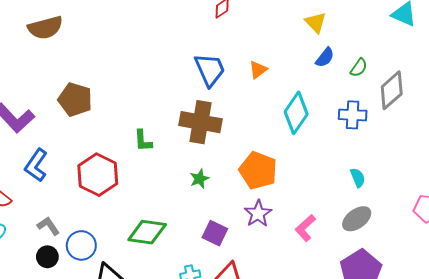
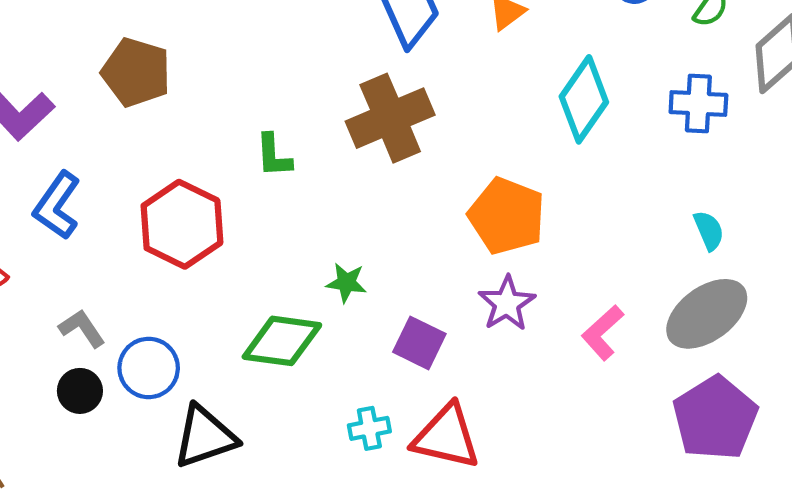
brown cross: (201, 122) -> (390, 118), turned -33
green star: (199, 179) -> (346, 283), moved, turned 30
gray ellipse: (357, 219) -> (707, 314), size x1.4

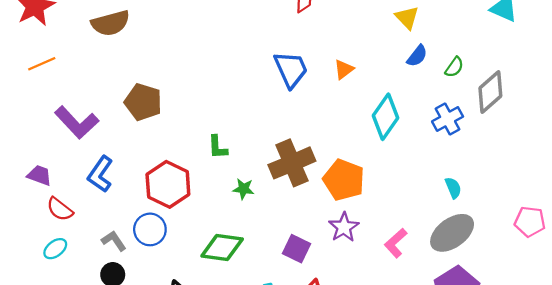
blue cross: (698, 103) -> (448, 119), turned -32
brown cross: (390, 118) -> (292, 163), moved
green star: (346, 283) -> (243, 189), moved
blue circle: (149, 368) -> (150, 229), moved

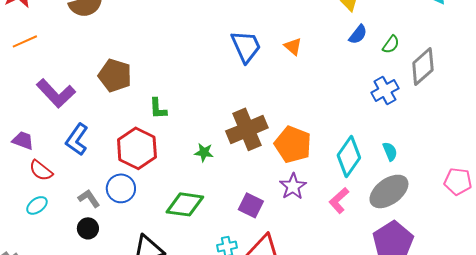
orange triangle: (344, 69) -> (293, 46), turned -42
cyan diamond: (386, 117) -> (349, 156), moved
green L-shape: (218, 147) -> (158, 108), moved

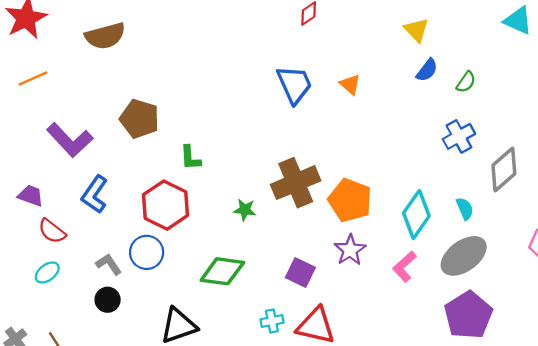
gray diamond: (423, 66) -> (504, 170), moved

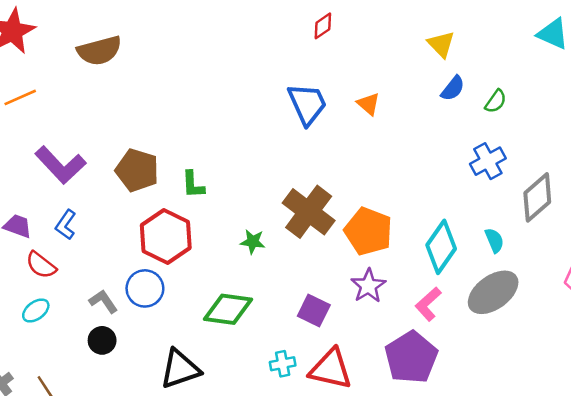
brown pentagon: (139, 119) -> (137, 170), moved
brown cross: (296, 183) -> (309, 212), turned -30
blue L-shape: (95, 194) -> (66, 225), moved, size x0.7
purple pentagon: (468, 315) -> (411, 357), moved

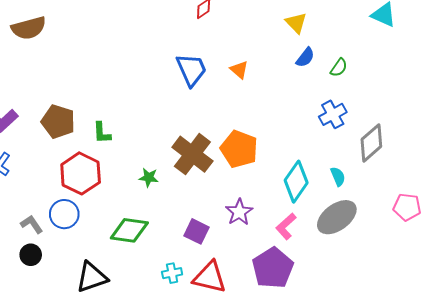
orange pentagon: (368, 231) -> (239, 149), moved

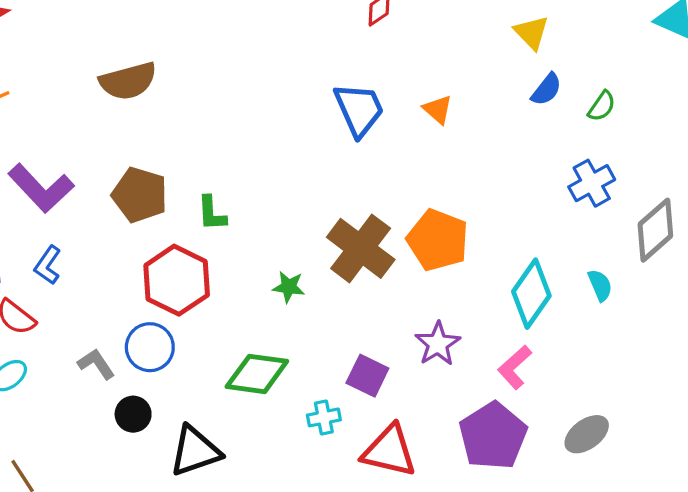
brown semicircle: (29, 28) -> (128, 81), moved
gray ellipse: (337, 217) -> (587, 434), moved, size x0.7
black circle: (31, 255) -> (133, 414), moved
cyan cross: (172, 273) -> (324, 417), moved

